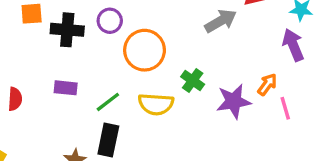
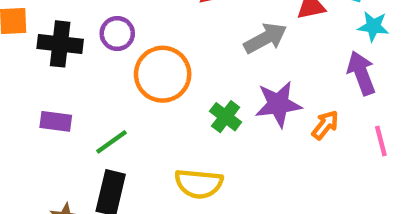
purple star: (234, 101) -> (278, 104), moved
yellow semicircle: (156, 104) -> (199, 184), moved
pink line: (285, 108) -> (381, 141), moved

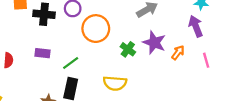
purple star: (278, 104) -> (154, 43), turned 30

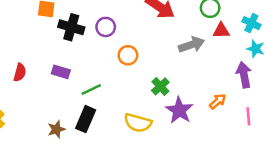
orange circle: (96, 29) -> (128, 55), size x0.6
purple star: (154, 43) -> (179, 110), moved

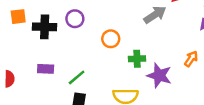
orange circle: (128, 55) -> (111, 39), moved
green cross: (160, 86) -> (137, 59), turned -35

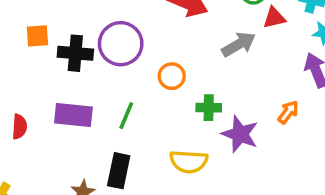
purple circle: (75, 19) -> (121, 44), size x1.6
purple rectangle: (46, 69) -> (73, 115), size x1.5
green line: (77, 77) -> (126, 116), moved, turned -30

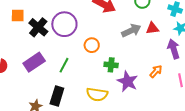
red triangle: (274, 18) -> (152, 28), moved
black cross: (75, 53) -> (38, 27), turned 30
purple rectangle: (73, 115) -> (34, 62), turned -45

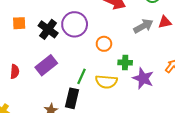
orange square: (18, 16) -> (19, 23), moved
green line: (64, 65) -> (82, 76), moved
yellow semicircle: (97, 94) -> (106, 82), moved

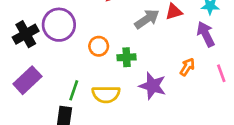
black cross: (48, 29) -> (26, 34), turned 30
green cross: (125, 63) -> (127, 57), moved

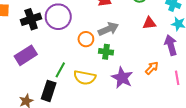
gray arrow: (147, 19) -> (108, 29), moved

